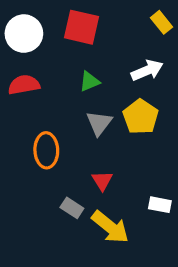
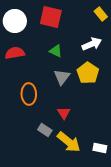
green triangle: (89, 82) -> (56, 51), turned 48
white rectangle: (160, 205) -> (100, 148), moved

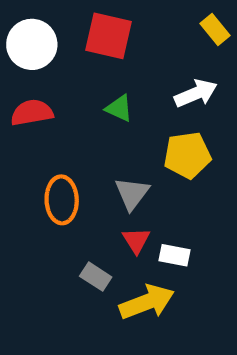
yellow pentagon: (88, 73) -> (187, 155), turned 30
gray triangle: (62, 77) -> (132, 193), moved
yellow arrow: (69, 142) -> (147, 302), turned -60
white rectangle: (100, 148) -> (175, 255), moved

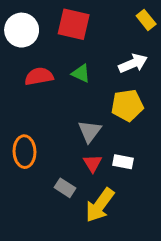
red semicircle: (32, 113) -> (39, 76), moved
orange ellipse: (62, 200) -> (24, 152), moved
white rectangle: (175, 255) -> (123, 162), moved
yellow arrow: (147, 302) -> (100, 205), turned 147

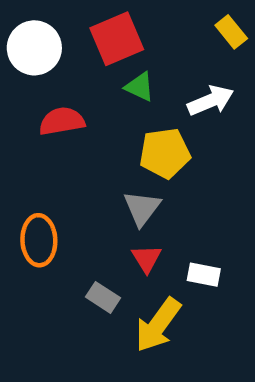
red square: (74, 24) -> (117, 39), turned -36
green triangle: (81, 73) -> (140, 87), moved
yellow pentagon: (127, 105) -> (165, 153), moved
white rectangle: (123, 162) -> (204, 275), moved

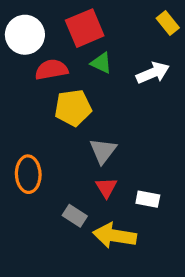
red semicircle: (62, 121) -> (51, 70), moved
yellow pentagon: (165, 153) -> (73, 108), moved
yellow arrow: (158, 325) -> (115, 236), turned 63

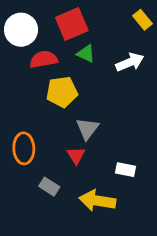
red triangle: (106, 187) -> (76, 155), moved
gray rectangle: (75, 216) -> (49, 187), moved

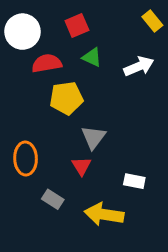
red square: (72, 24) -> (77, 26), size x0.7

